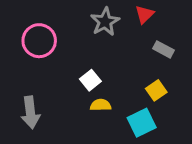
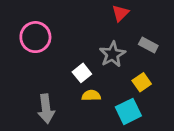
red triangle: (145, 14) -> (120, 13), moved
gray star: (105, 22) -> (112, 54), moved
gray arrow: (30, 112) -> (46, 109), moved

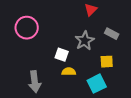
white square: (82, 73) -> (62, 55), turned -32
yellow square: (142, 82) -> (107, 62), turned 32

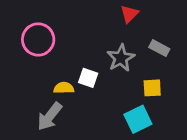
yellow semicircle: (69, 72) -> (64, 88), moved
gray arrow: (35, 82) -> (50, 116), turned 45

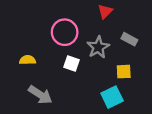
pink circle: (38, 39) -> (65, 32), moved
yellow semicircle: (64, 88) -> (28, 60), moved
gray arrow: (50, 116) -> (40, 95), turned -95

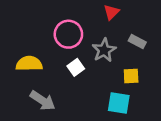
yellow semicircle: (28, 60) -> (29, 64), size x1.5
white square: (72, 63) -> (76, 67), turned 35
cyan square: (112, 97) -> (119, 103), turned 35

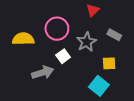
yellow semicircle: (29, 64) -> (23, 39), moved
gray arrow: (43, 101) -> (43, 73), moved, turned -50
cyan square: (119, 103) -> (99, 86), turned 30

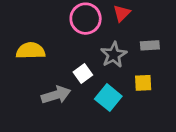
pink circle: (57, 29) -> (86, 19), moved
gray rectangle: (114, 35) -> (150, 45), turned -32
cyan square: (99, 86) -> (108, 98), moved

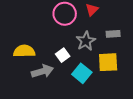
yellow semicircle: (31, 51) -> (24, 51), moved
yellow square: (143, 83) -> (108, 62), size x1.5

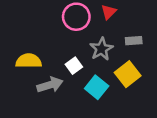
yellow square: (108, 62) -> (128, 74), turned -35

